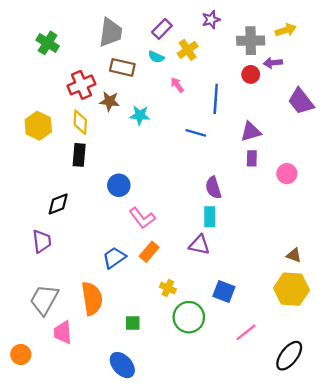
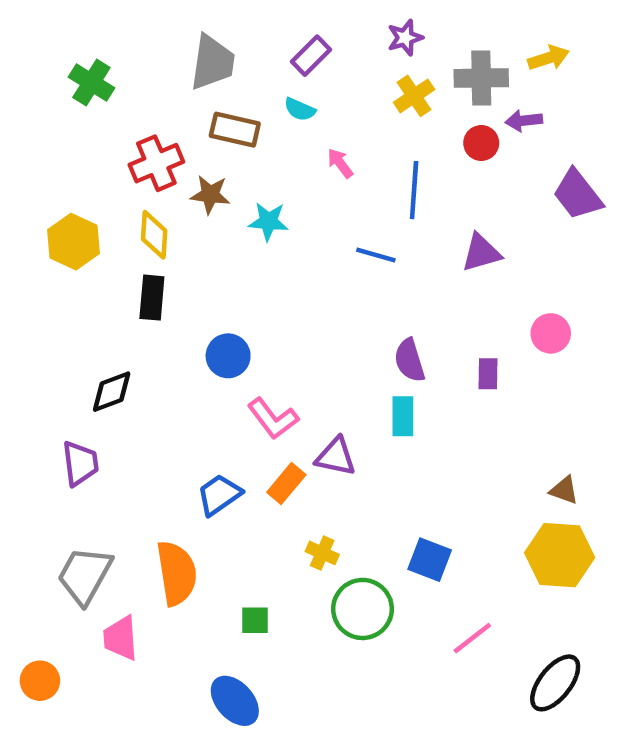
yellow cross: (188, 50) -> (414, 96), moved
purple rectangle: (252, 158) -> (488, 374), moved
purple triangle: (199, 245) -> (336, 457), moved

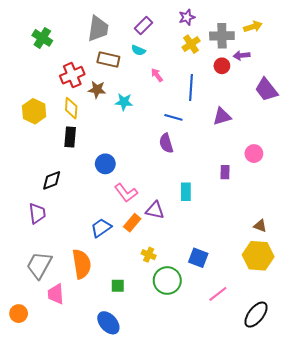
purple semicircle: (410, 360) -> (166, 143), moved

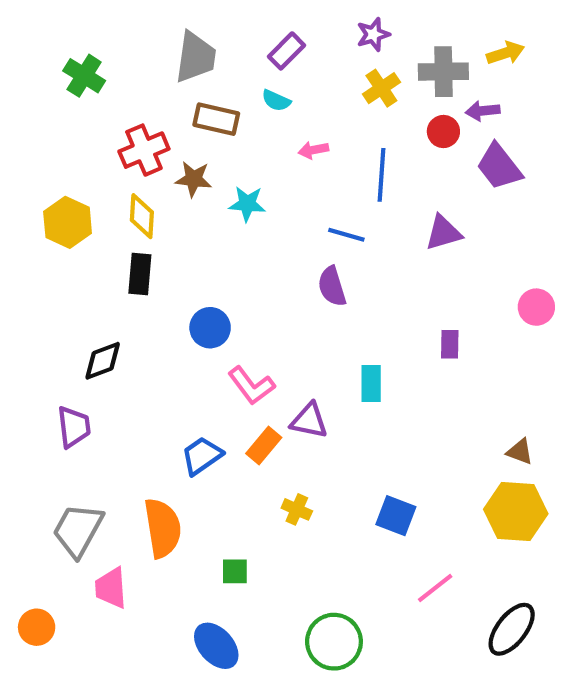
pink arrow: (157, 75) -> (313, 150), turned -64
purple trapezoid: (266, 90) -> (499, 167), moved
pink circle: (254, 154) -> (536, 307), moved
green circle: (167, 281) -> (334, 642), moved

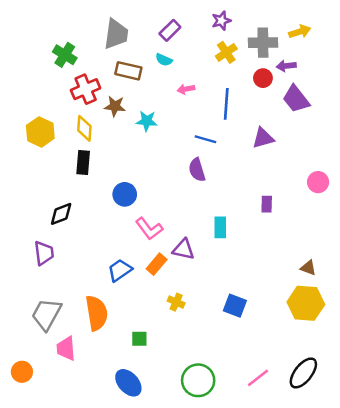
green cross: (84, 76) -> (65, 55), moved
pink line: (435, 588) -> (258, 378), moved

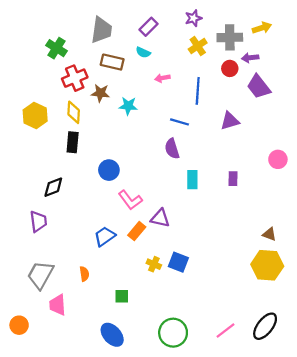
cyan rectangle: (220, 227) -> (192, 180), moved
blue square: (235, 306) -> (178, 262), moved
orange semicircle: (97, 313) -> (84, 274), size x0.5

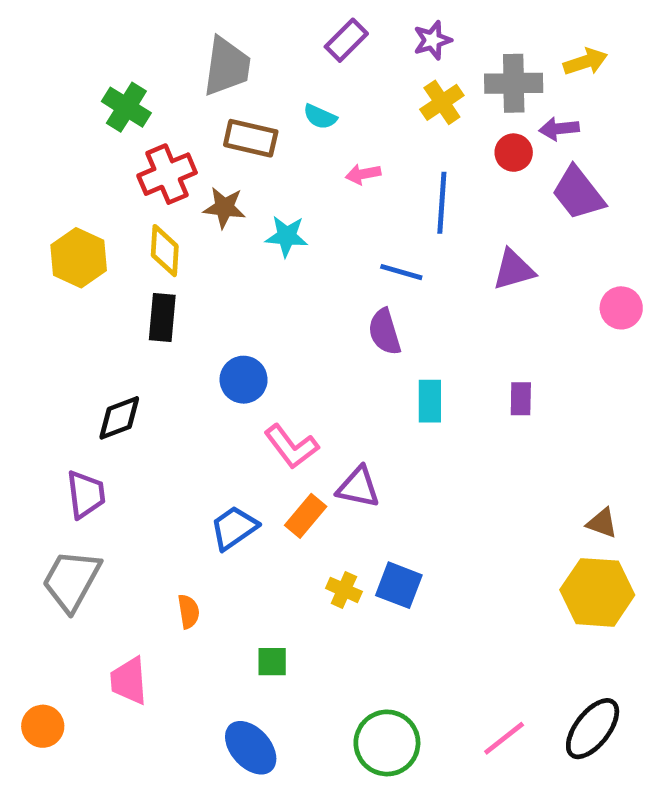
purple rectangle: (148, 27) -> (346, 40), moved
pink circle: (278, 159) -> (621, 308), moved
gray trapezoid: (40, 275) -> (71, 580), moved

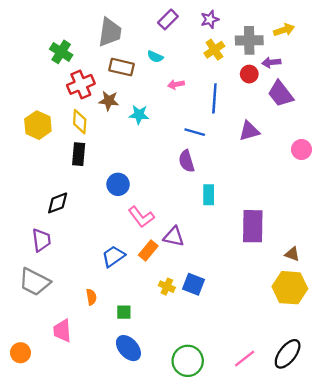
purple rectangle: (521, 399) -> (253, 226), moved, size x2.0
gray trapezoid: (71, 580) -> (34, 282), turned -92
green square: (272, 662) -> (124, 312), moved
blue ellipse: (251, 748) -> (128, 348), moved

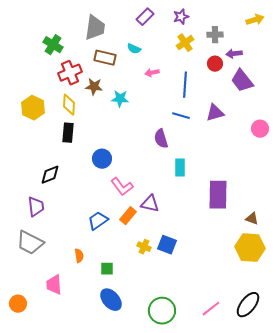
yellow arrow: (284, 30) -> (255, 20), moved
gray cross: (249, 40) -> (215, 35), size x0.7
blue line: (195, 132) -> (181, 116), moved

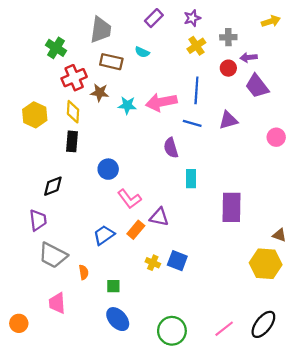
pink arrow: (152, 73) -> (161, 102), moved, size x2.0
brown triangle: (252, 219) -> (279, 235), moved
gray trapezoid: (30, 243) -> (53, 255), moved

